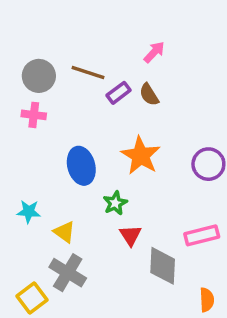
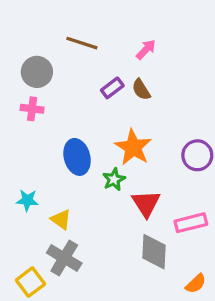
brown line: (88, 73) -> (82, 43), moved
green star: (115, 203) -> (114, 179), moved
red triangle: (130, 235) -> (146, 203), moved, size x1.4
orange semicircle: (207, 300) -> (196, 284), turned 50

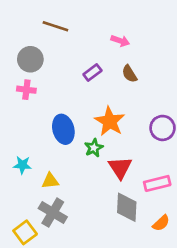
brown line: (82, 43) -> (55, 26), moved
pink arrow: (146, 49) -> (120, 41), turned 66
brown semicircle: (141, 90) -> (129, 74), moved
yellow triangle: (61, 219) -> (50, 181), turned -42
orange semicircle: (196, 284) -> (161, 223), moved

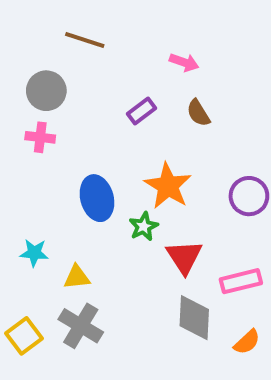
yellow square: (25, 232) -> (24, 336), moved

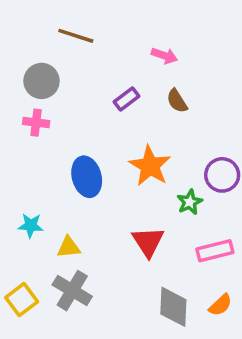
green star: (144, 226) -> (190, 202), moved
red triangle: (184, 257) -> (148, 242), moved
gray diamond: (194, 318) -> (173, 307), moved

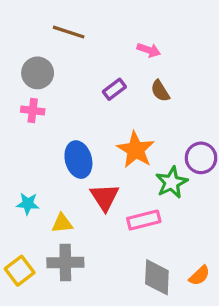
green star: (190, 202) -> (172, 182), size x1.4
red triangle: (148, 242) -> (105, 197), moved
pink rectangle: (215, 251) -> (144, 220), moved
gray cross: (72, 291) -> (65, 263), turned -32

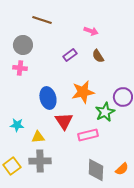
orange star: (136, 150) -> (83, 92), turned 30

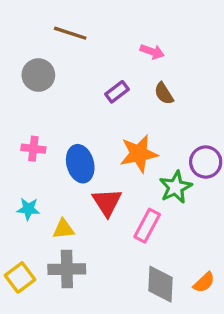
pink cross: (20, 68) -> (33, 149), moved
pink rectangle: (88, 135) -> (147, 226), turned -48

